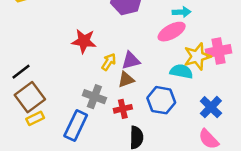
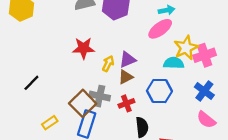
pink cross: (218, 51) -> (205, 55), moved
brown square: (30, 97) -> (83, 103), moved

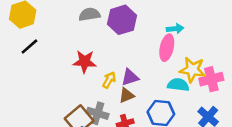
pink ellipse: (160, 29) -> (167, 48), turned -45
yellow star: (186, 48) -> (192, 70), turned 30
black line: (31, 83) -> (29, 47), moved

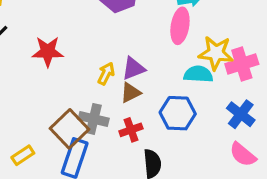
red star: (85, 62) -> (48, 51), moved

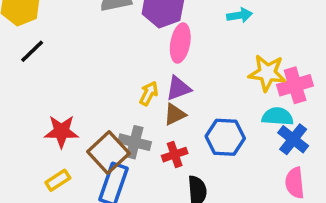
pink ellipse: (180, 26) -> (180, 43), moved
red star: (48, 51) -> (61, 131), moved
cyan semicircle: (198, 74) -> (278, 117), moved
pink semicircle: (243, 155) -> (295, 183), turned 44

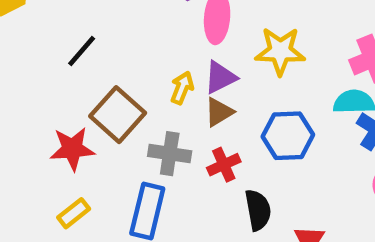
black line: (32, 51) -> (82, 51), moved
yellow star: (267, 73) -> (280, 51), moved
brown square: (108, 153) -> (118, 115), moved

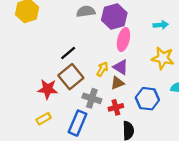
black line: (82, 51) -> (68, 53), moved
yellow star: (280, 51) -> (163, 58), moved
purple triangle: (220, 77) -> (121, 67), turned 49

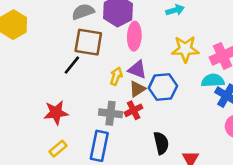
brown square: (71, 77) -> (88, 42), moved, turned -30
blue hexagon: (147, 99) -> (163, 87), moved
red cross: (116, 107) -> (134, 110), moved

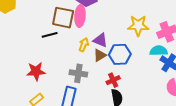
pink ellipse: (134, 36) -> (80, 16), moved
black line: (72, 65) -> (50, 35), turned 35
red cross: (134, 110) -> (113, 80), moved

